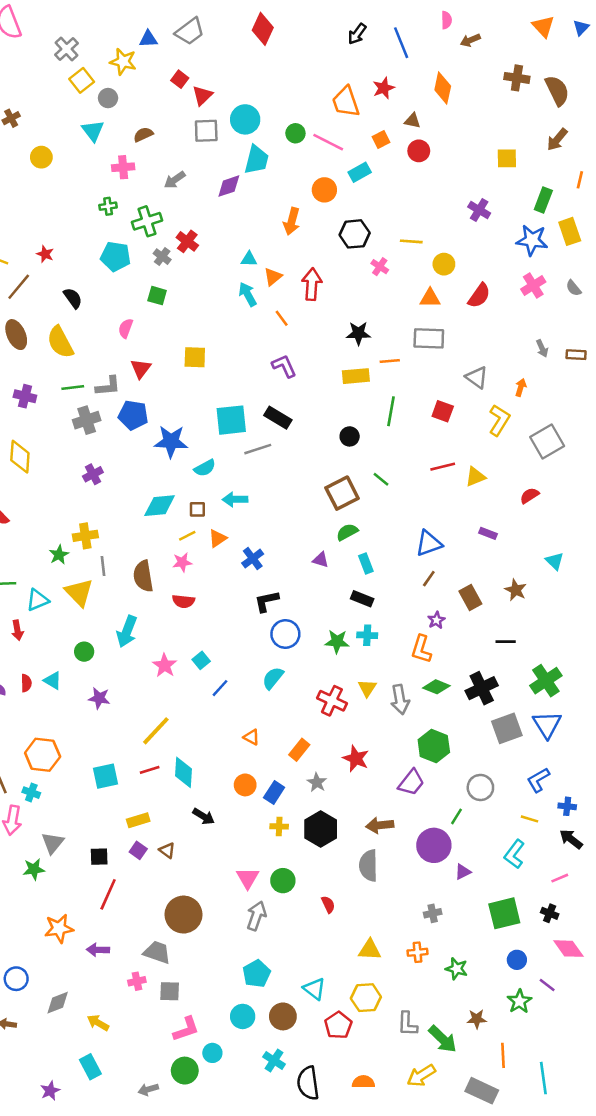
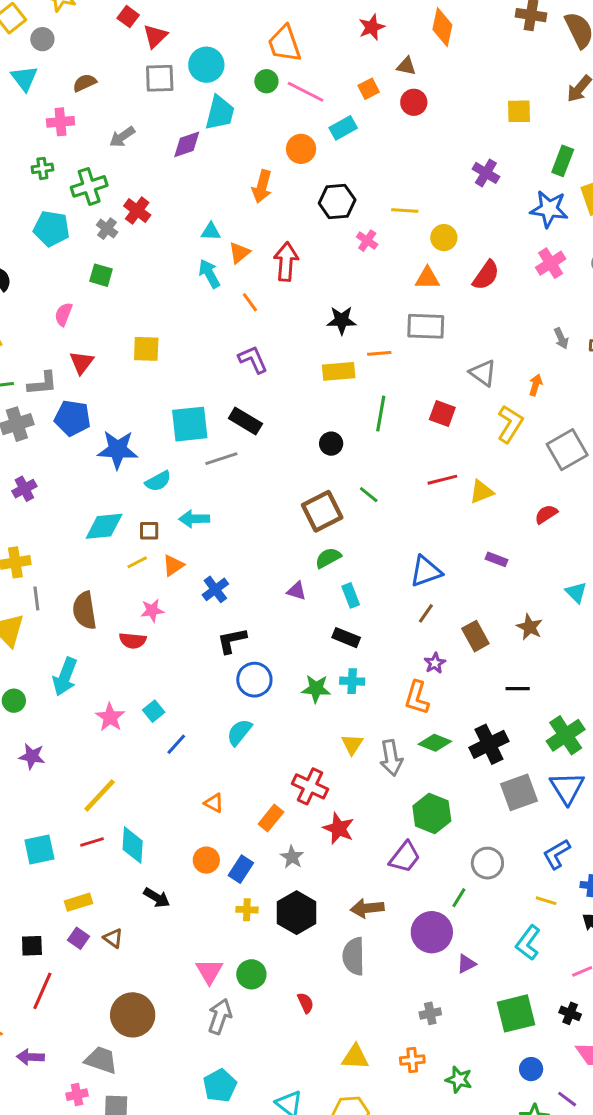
orange trapezoid: (346, 102) -> (284, 44), moved
pink star: (182, 562) -> (152, 610), moved
red cross: (332, 701) -> (310, 786), moved

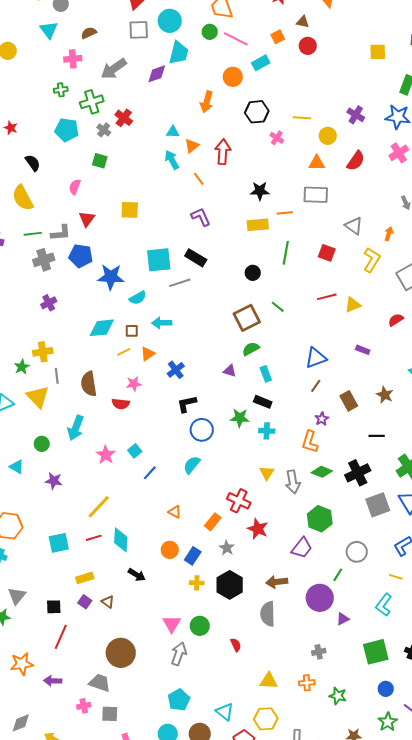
gray arrow: (122, 137) -> (114, 69), size x1.5
purple cross: (486, 173) -> (356, 115), moved
green star: (316, 689) -> (240, 418), moved

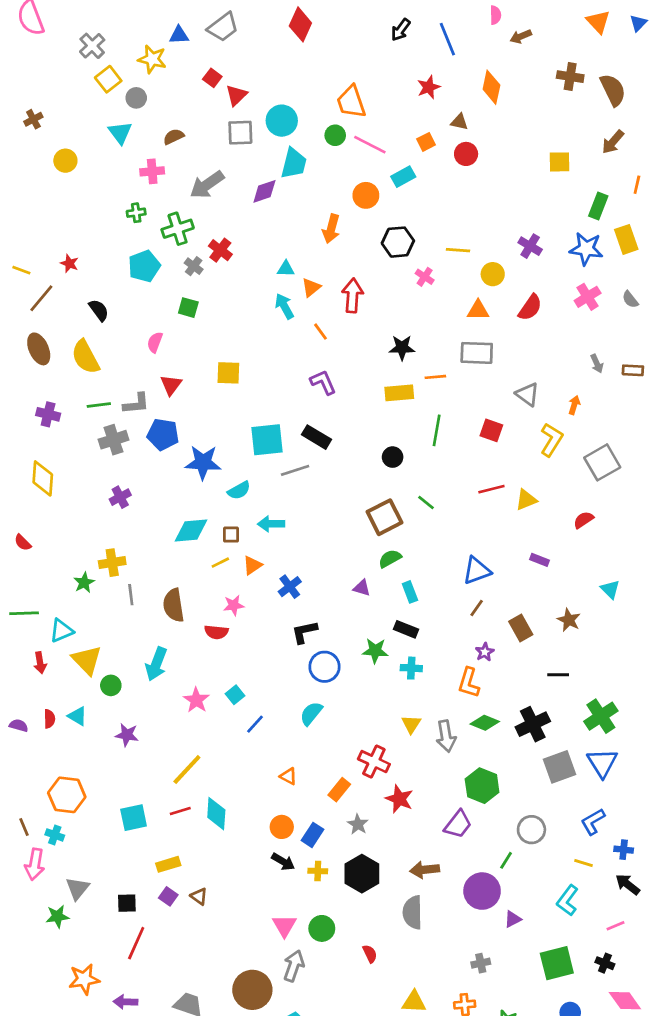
cyan pentagon: (67, 130) -> (144, 266), turned -30
yellow triangle: (38, 397) -> (87, 660), moved
black arrow: (137, 575) -> (283, 862), moved
brown circle: (121, 653) -> (252, 990), moved

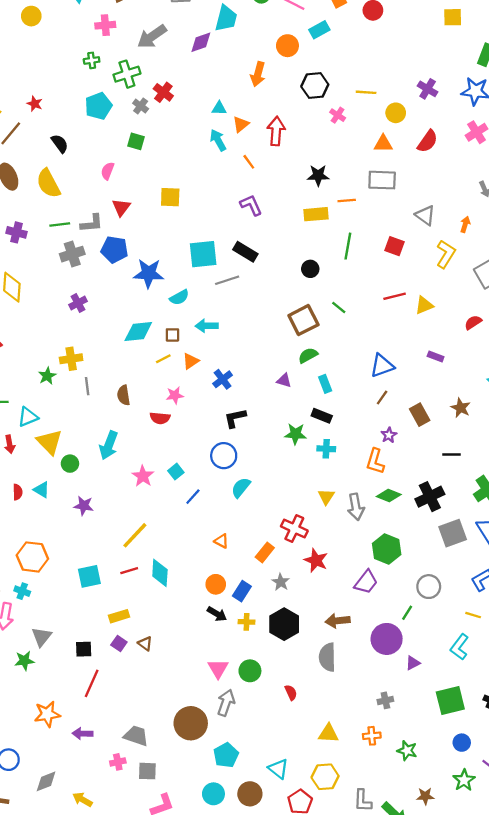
brown semicircle: (174, 605) -> (124, 395), size x0.7
blue circle: (324, 667) -> (224, 456), moved

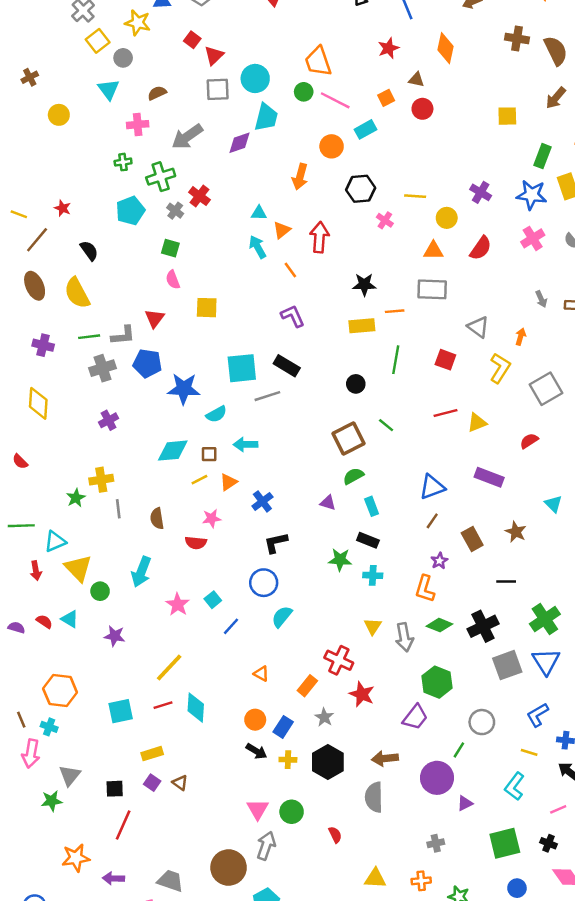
pink semicircle: (108, 171) -> (173, 280), moved, turned -42
purple rectangle: (436, 357) -> (489, 477), size x1.6
red semicircle: (18, 492) -> (44, 621), turned -56

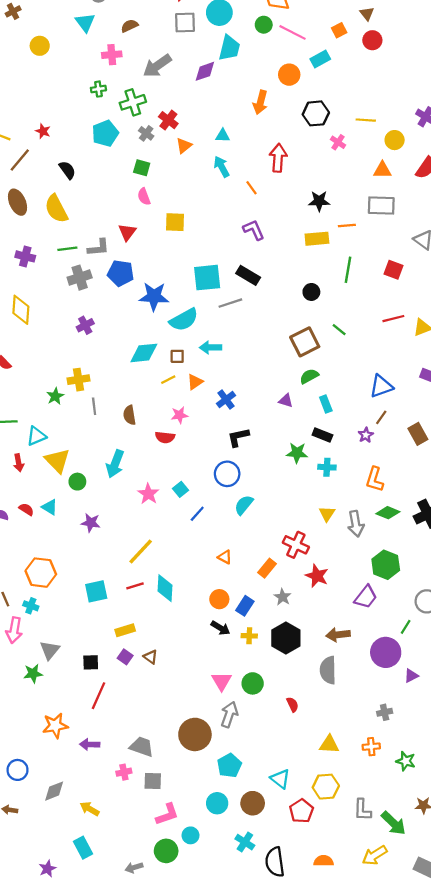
brown triangle: (416, 80) -> (367, 14), turned 40
orange triangle: (282, 230) -> (184, 146), moved
cyan semicircle: (216, 414) -> (184, 320), size x1.5
purple star: (439, 561) -> (366, 435), moved

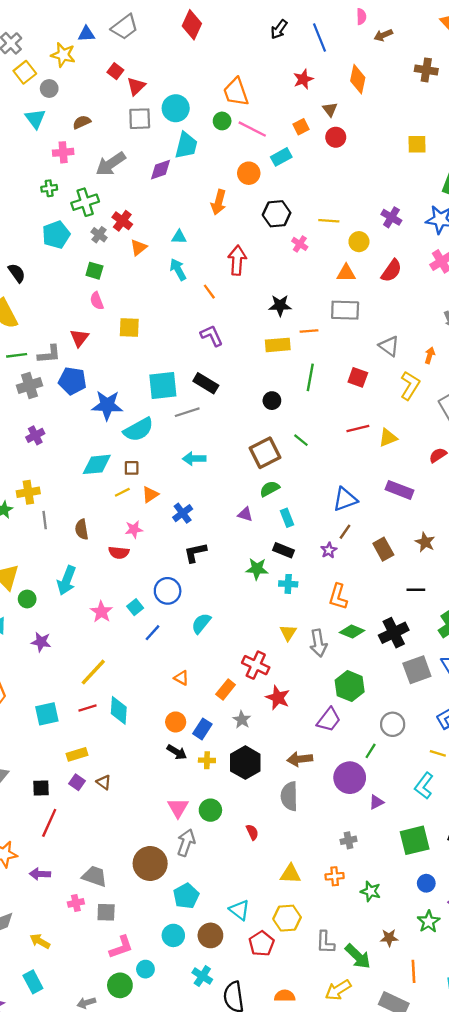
cyan arrow: (210, 347) -> (194, 459), moved
blue circle: (227, 474) -> (168, 591), moved

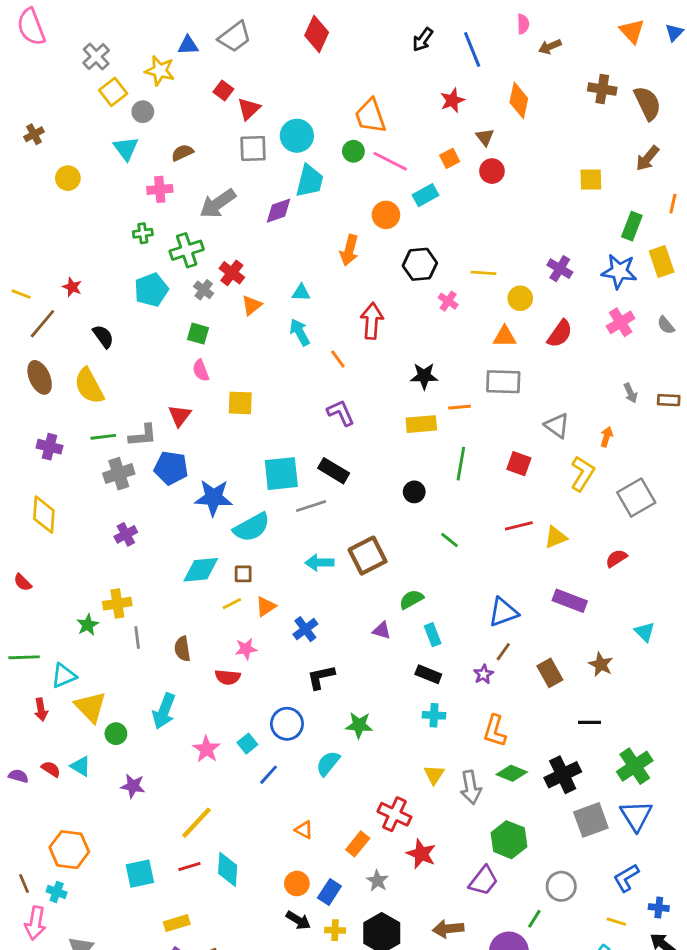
brown square: (265, 453) -> (368, 556), moved
green star: (257, 569) -> (359, 725), moved

